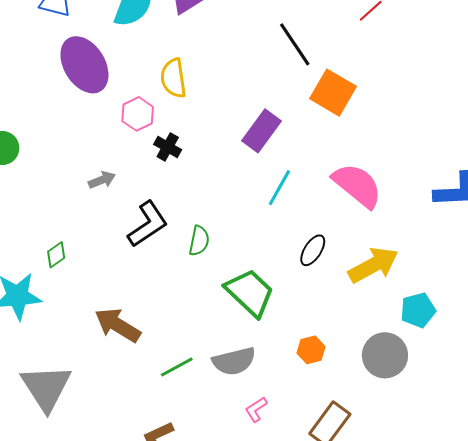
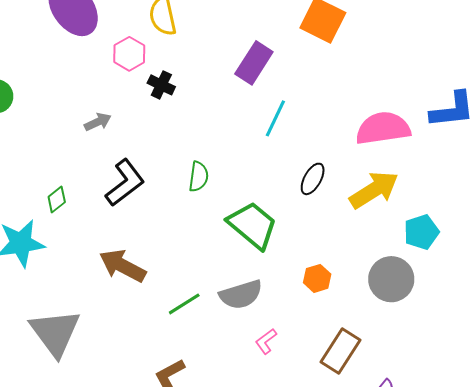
pink semicircle: (357, 185) -> (383, 128), moved, turned -44
black L-shape: (148, 224) -> (125, 183), moved

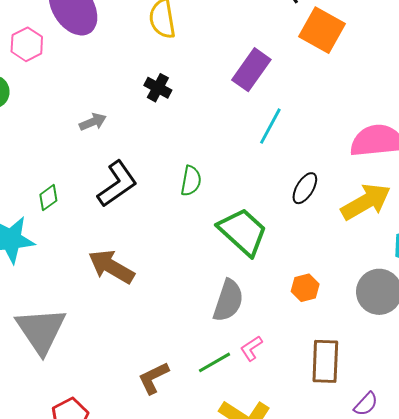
pink hexagon: (129, 54) -> (27, 44), moved
gray semicircle: (241, 295) -> (228, 301), turned -57
green line: (184, 304) -> (215, 362), moved
brown rectangle: (341, 351) -> (325, 361), turned -33

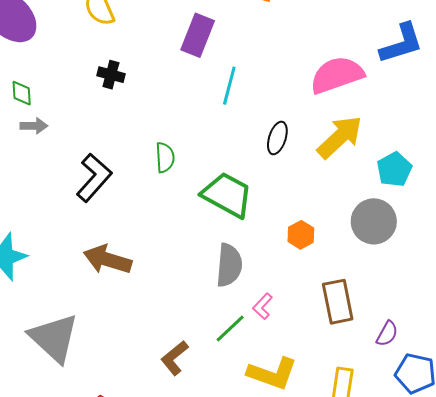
gray arrow: (93, 122) -> (34, 126), moved, turned 36
green diamond: (48, 198) -> (22, 93), moved, turned -44

